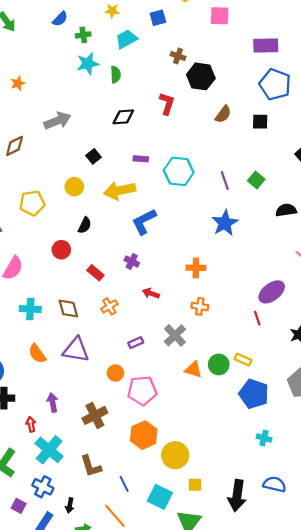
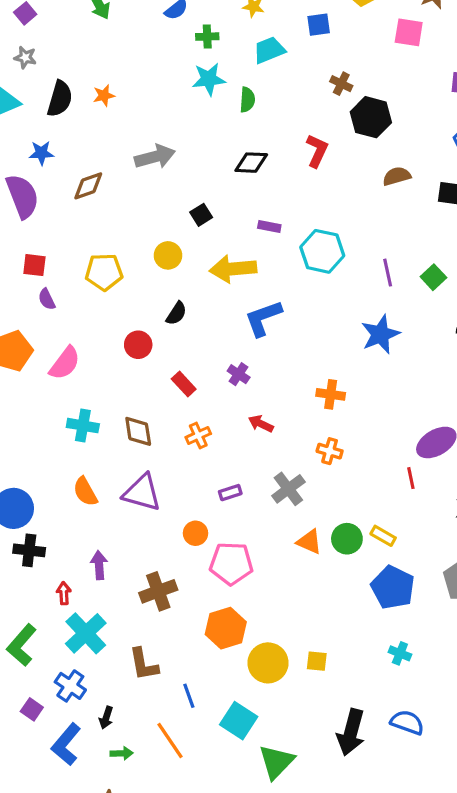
brown semicircle: (223, 114) -> (397, 176), turned -150
yellow square: (195, 485) -> (317, 661), moved

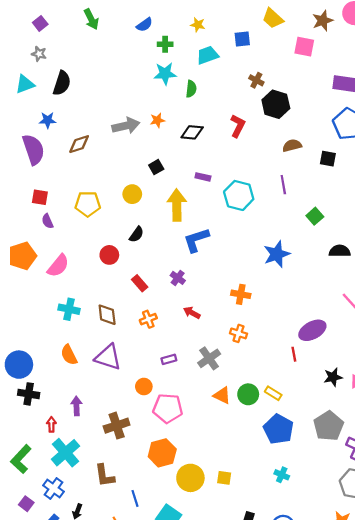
orange star: (104, 95) -> (157, 120), moved
yellow arrow: (233, 269) -> (177, 205), turned 92
purple line: (388, 273) -> (283, 185), moved

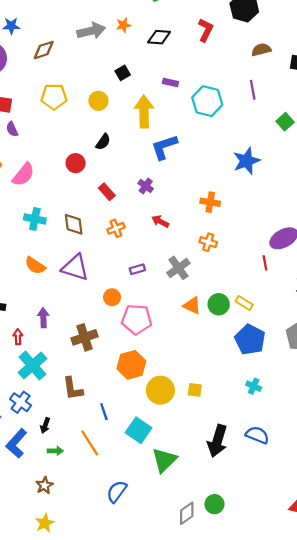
yellow pentagon: (88, 204) -> (54, 97), moved
orange semicircle: (69, 355) -> (35, 266), turned -30

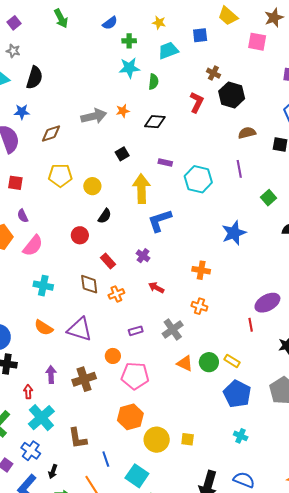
red L-shape: (206, 30) -> (197, 102), moved
yellow circle: (98, 101) -> (92, 186), moved
purple semicircle: (12, 129) -> (23, 216), moved
brown diamond: (74, 224) -> (89, 284), moved
brown cross: (85, 337) -> (84, 379), moved

